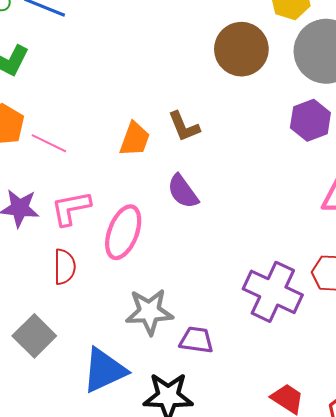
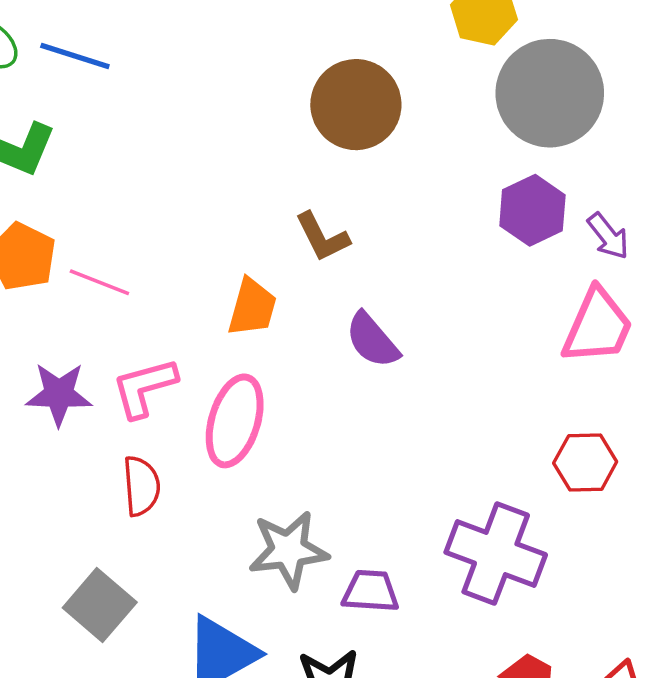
brown circle: (241, 49) -> (356, 105), moved
orange trapezoid: (135, 139) -> (252, 307), moved
purple semicircle: (183, 191) -> (372, 340), moved
purple cross: (273, 292) -> (496, 553), moved

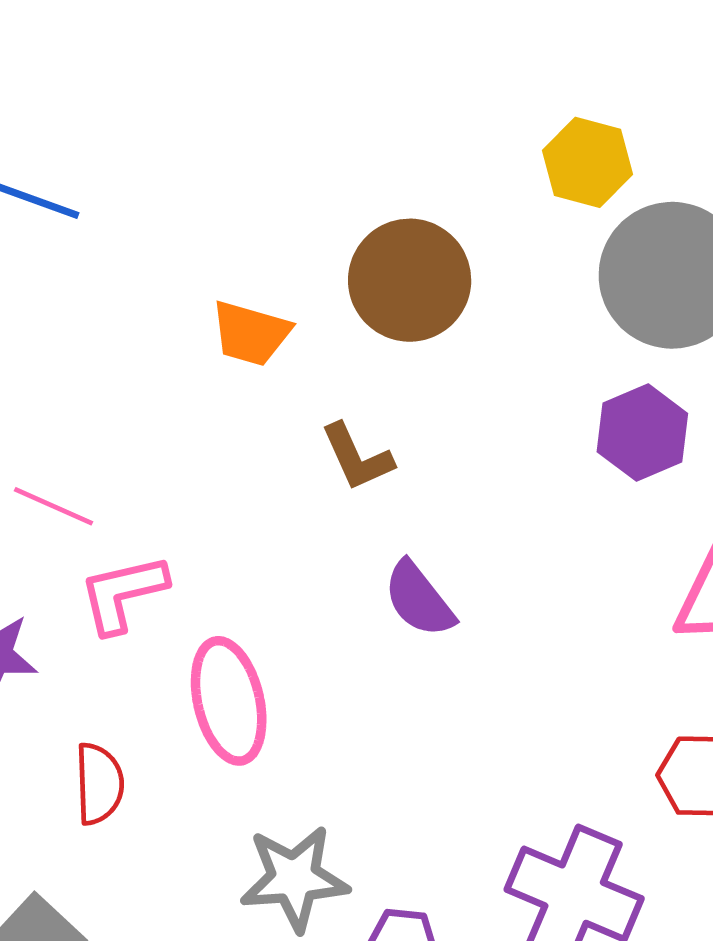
orange trapezoid: (252, 307) -> (251, 333), moved, turned 88
pink L-shape: (144, 388) -> (123, 594), moved
pink ellipse: (235, 421) -> (229, 701), turned -32

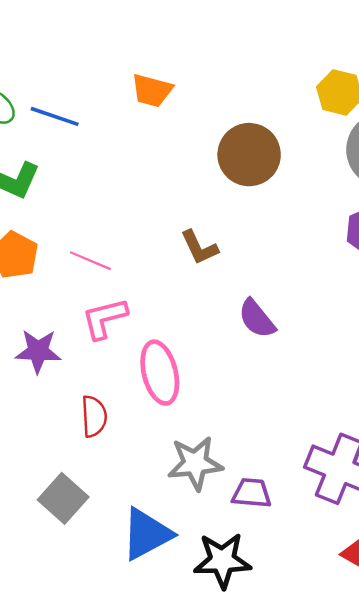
orange trapezoid: (251, 333) -> (152, 90), moved
brown L-shape: (357, 457) -> (199, 247), moved
pink line: (53, 506) -> (90, 261), moved

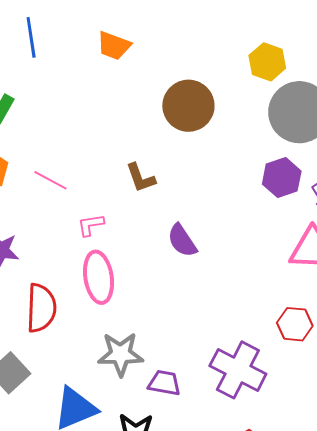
blue line: (55, 116) -> (31, 37), moved, turned 57
pink L-shape: (104, 318) -> (91, 225), moved, size x0.7
red semicircle: (94, 416) -> (41, 308), size x1.4

